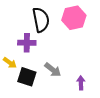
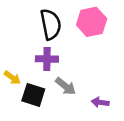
purple cross: (27, 43) -> (47, 59), moved
purple arrow: (81, 83) -> (100, 102), turned -80

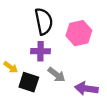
pink hexagon: (92, 22) -> (79, 33), moved
purple arrow: (100, 102) -> (86, 89), size x1.5

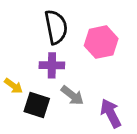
purple arrow: (86, 89) -> (111, 113), turned 55

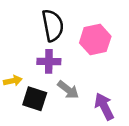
yellow arrow: (14, 86) -> (13, 81), turned -48

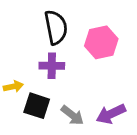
gray arrow: (68, 90) -> (72, 115), moved
purple arrow: (104, 107) -> (111, 114), turned -88

